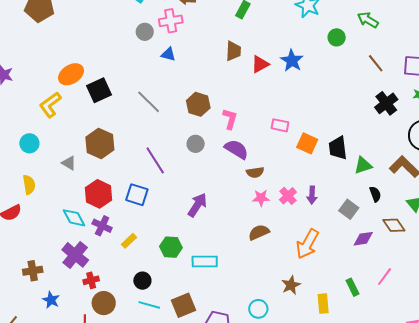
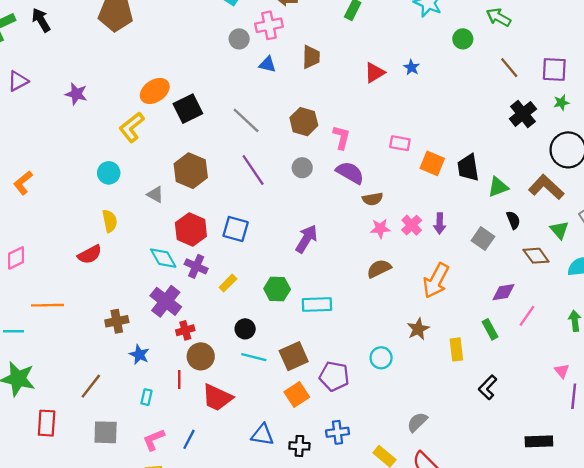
brown trapezoid: (233, 51) -> (311, 57), moved
blue star: (292, 61) -> (412, 67), size x0.6
purple line: (155, 160) -> (253, 170), moved
purple diamond: (363, 239) -> (504, 292), moved

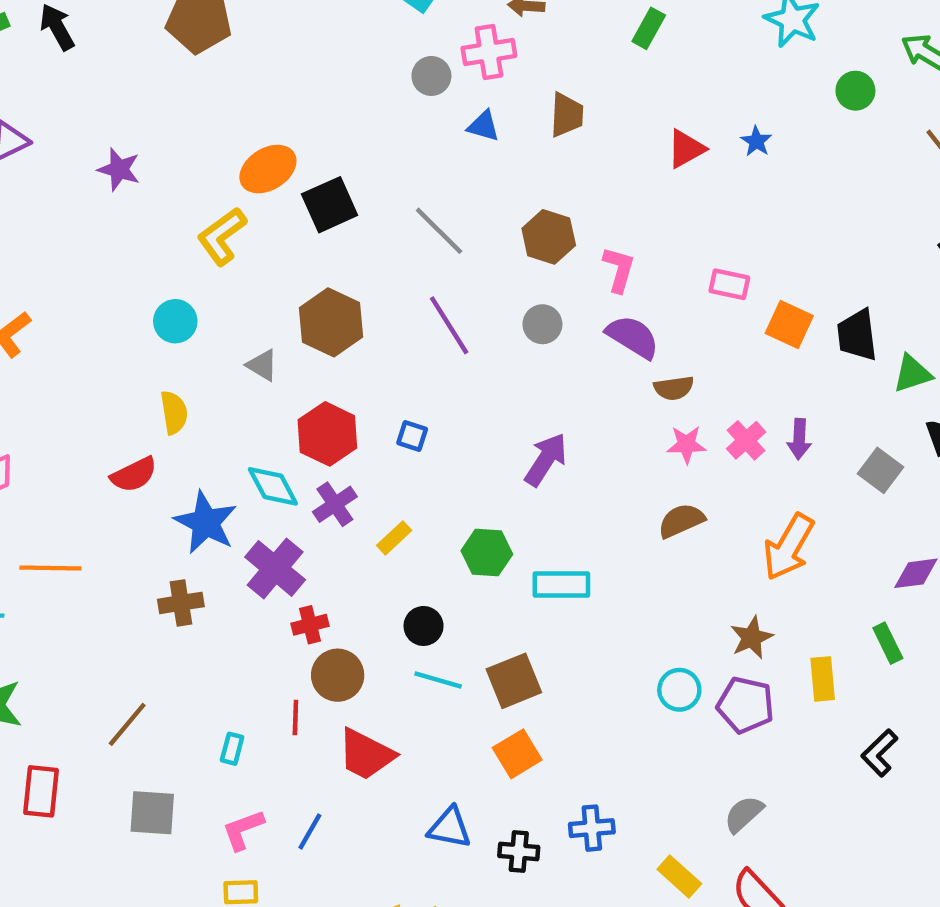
blue square: (236, 229) -> (412, 436), size x0.6
purple cross: (196, 266) -> (335, 504), turned 30
blue star: (139, 355) -> (206, 523), moved, size x1.6
purple pentagon: (334, 376) -> (745, 705), moved

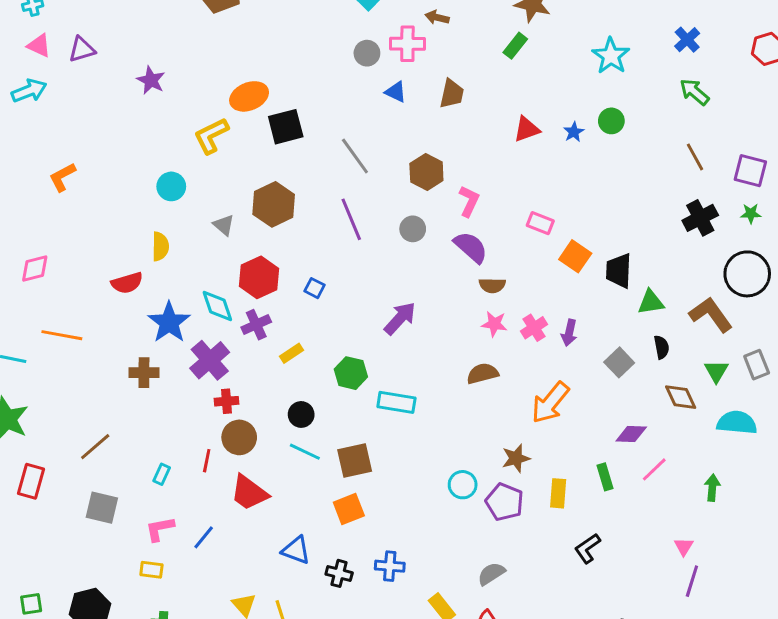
green circle: (855, 91) -> (611, 121), moved

